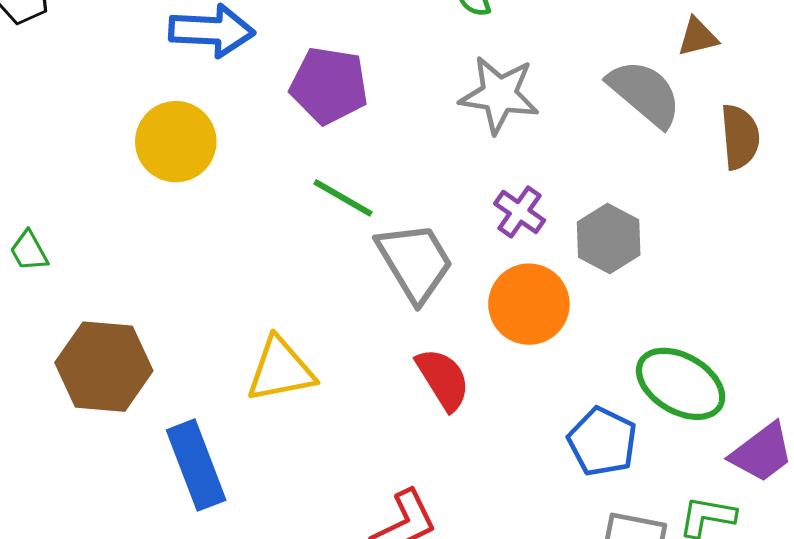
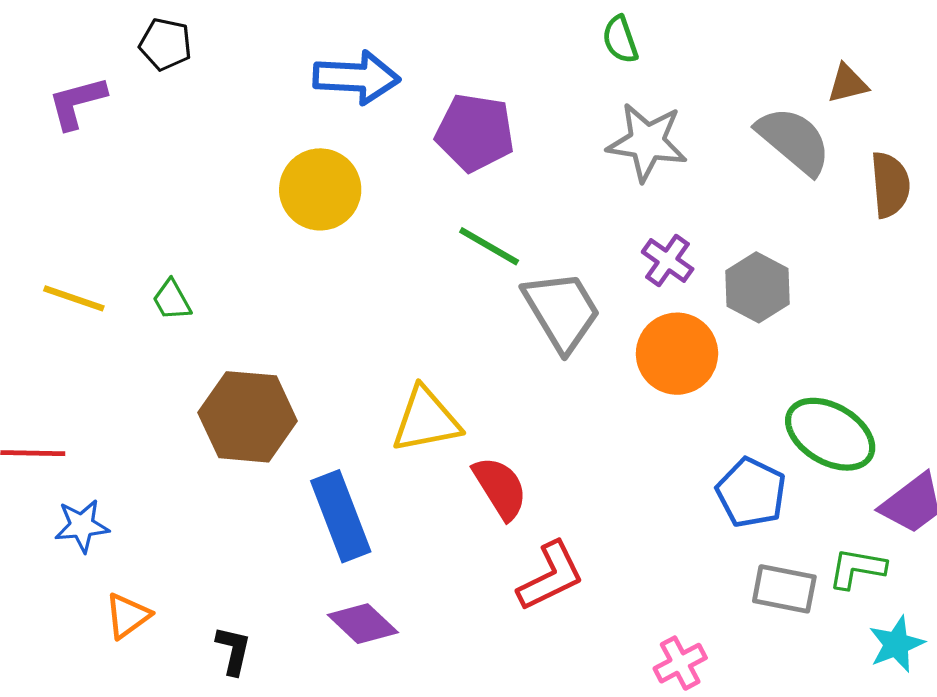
red semicircle: (443, 379) -> (500, 488), moved

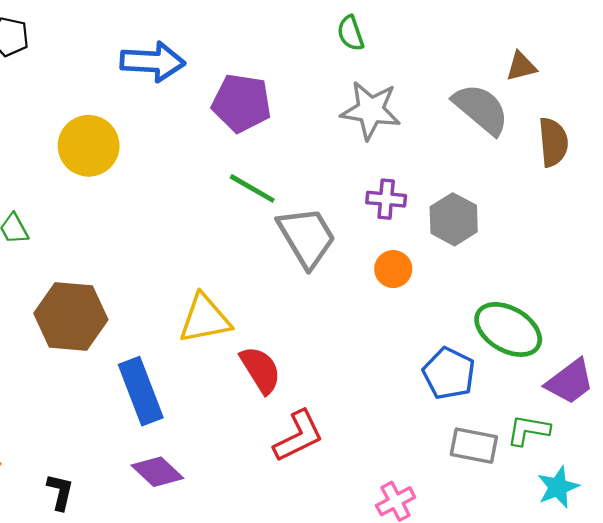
yellow circle: (320, 189) -> (89, 146), moved
purple cross: (668, 260) -> (386, 199), turned -30
orange circle: (677, 354) -> (393, 269), size x0.6

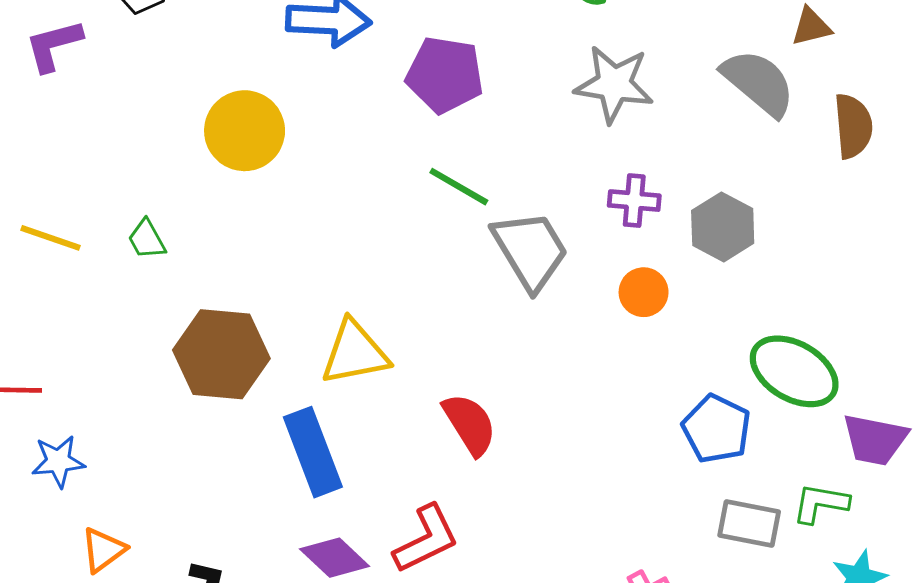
yellow triangle: (205, 319) -> (355, 353), moved
purple trapezoid: (570, 382) -> (875, 440), turned 48
red L-shape: (298, 436) -> (426, 539), moved

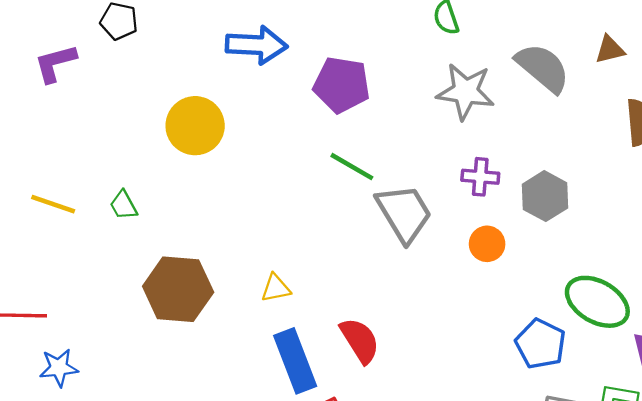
gray semicircle: (758, 83) -> (543, 68), moved
yellow triangle: (355, 353) -> (276, 288), size x0.6
blue rectangle: (313, 452) -> (295, 361), moved

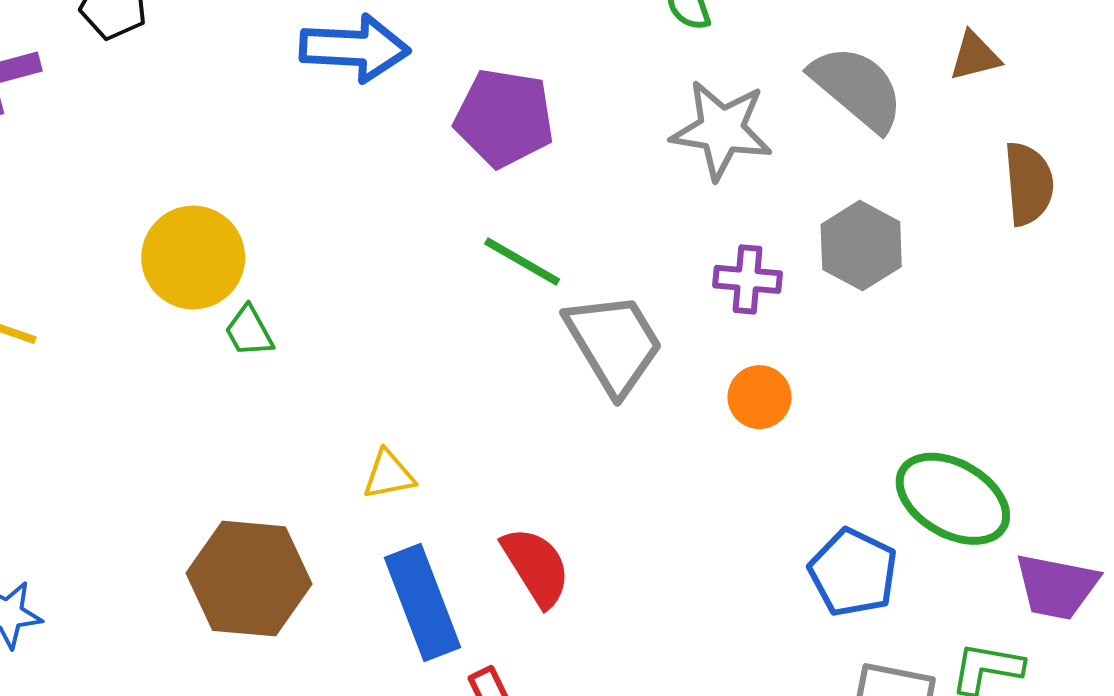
yellow circle: (195, 126) -> (193, 258), moved
gray hexagon: (545, 196) -> (861, 246), moved
green trapezoid: (123, 205) -> (249, 331), moved
brown hexagon: (178, 289) -> (249, 579), moved

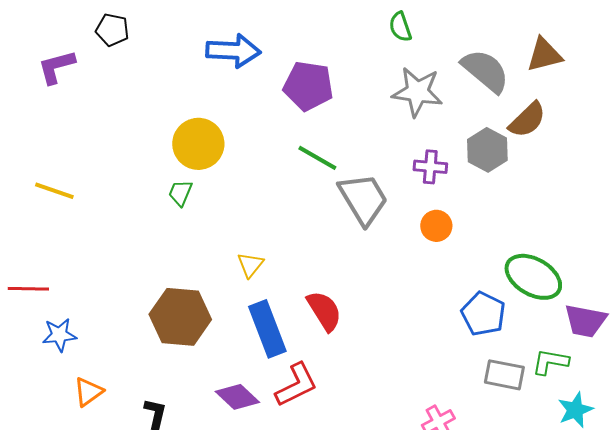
brown triangle: (975, 56) -> (544, 55), size x1.4
brown semicircle: (1029, 184) -> (527, 120), moved, turned 51
yellow circle: (193, 258) -> (198, 144), moved
green trapezoid: (249, 331) -> (180, 193), turned 52
yellow triangle: (389, 475) -> (250, 265), turned -40

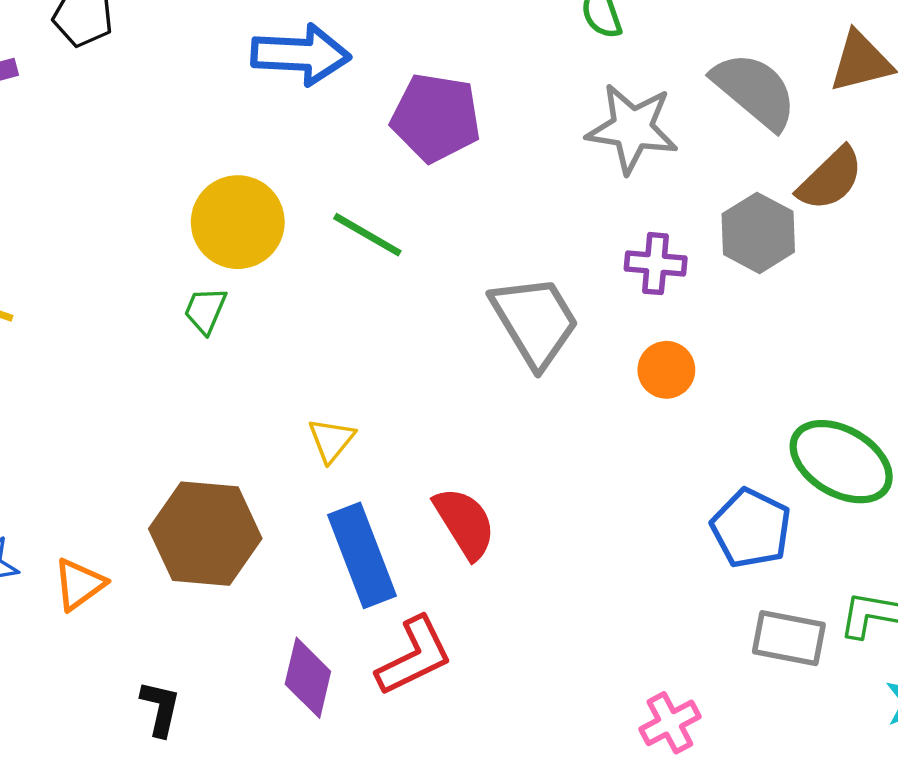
green line: (317, 158) -> (367, 235), moved
orange triangle: (88, 392) -> (79, 584), moved
purple diamond: (237, 397) -> (308, 678), turned 60

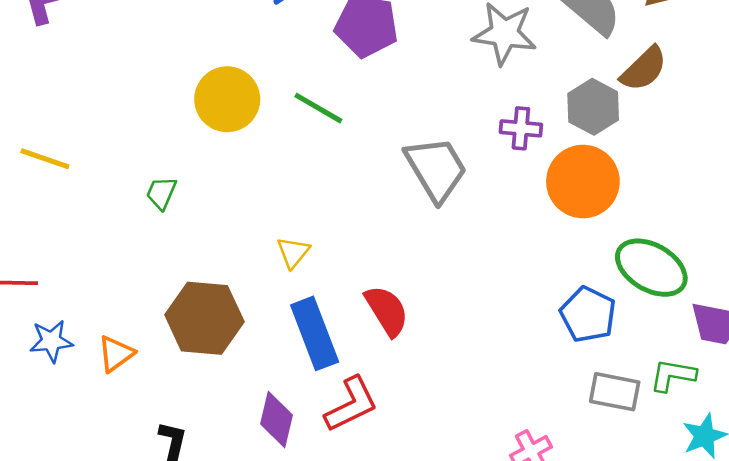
green trapezoid: (205, 310) -> (161, 193), moved
orange circle: (666, 370) -> (583, 182), moved, size x1.8

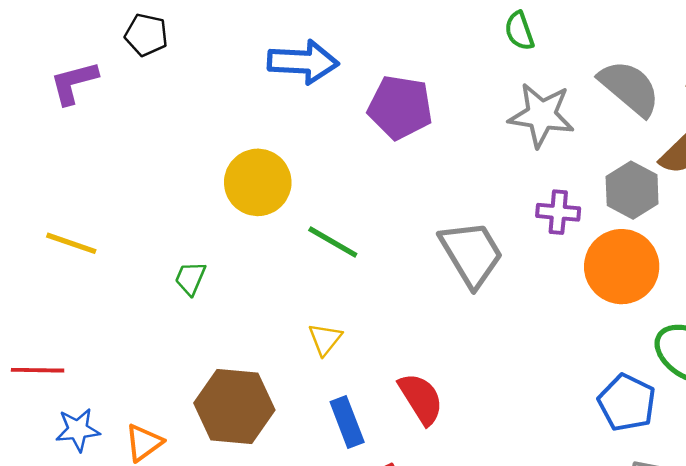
green line: (318, 108) -> (333, 242), moved
blue rectangle: (315, 333) -> (347, 422), size x0.7

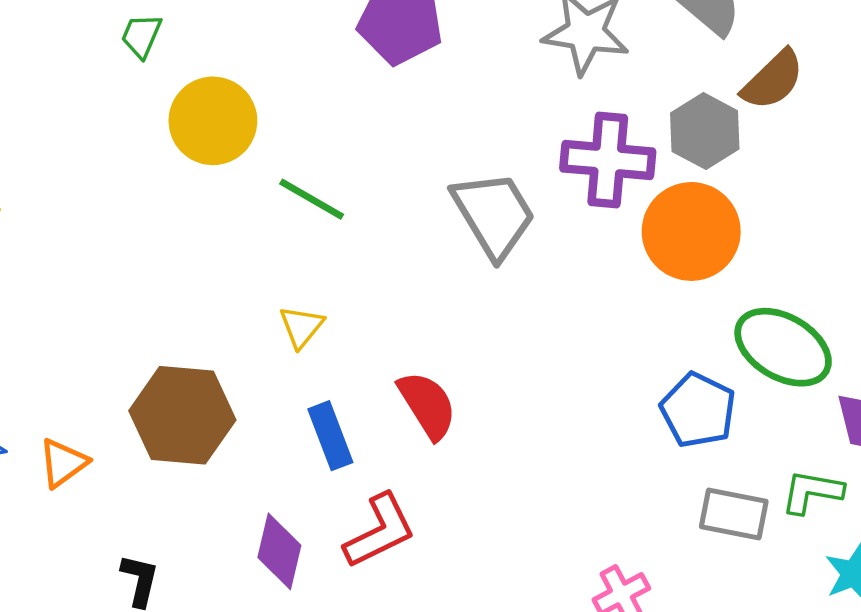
purple cross: (558, 212) -> (608, 160), size x1.6
green trapezoid: (190, 278) -> (141, 36), moved

